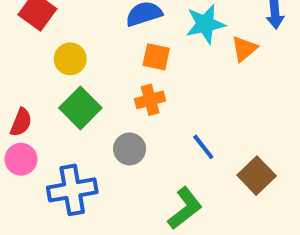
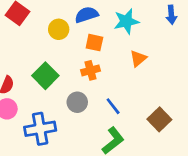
orange triangle: (244, 49) -> (138, 58), moved
yellow circle: (70, 59) -> (59, 29), moved
blue line: (203, 147) -> (113, 106), moved

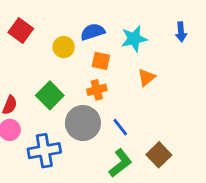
gray circle: (77, 102) -> (83, 123), size x1.6
brown square: (159, 119) -> (159, 155), moved

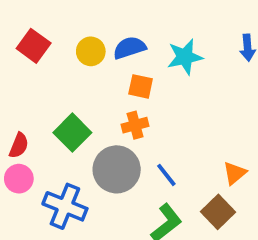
yellow circle: (64, 47) -> (91, 51), moved
orange triangle: (146, 77) -> (235, 173), moved
blue cross: (44, 151) -> (65, 206), turned 32

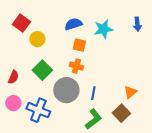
yellow circle: (91, 51) -> (37, 39), moved
orange cross: (135, 125) -> (76, 66), turned 32
blue line: (166, 175) -> (93, 93), turned 48
pink circle: (19, 179) -> (13, 103), moved

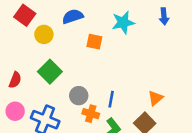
blue semicircle: (73, 24) -> (73, 16), moved
orange cross: (76, 66) -> (91, 114), moved
gray circle: (66, 90) -> (79, 96), size x0.6

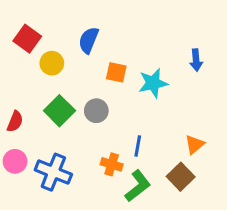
blue semicircle: (73, 16) -> (89, 40), turned -50
blue arrow: (164, 16) -> (196, 60), moved
cyan star: (123, 22) -> (153, 83), moved
gray circle: (79, 96) -> (96, 111), moved

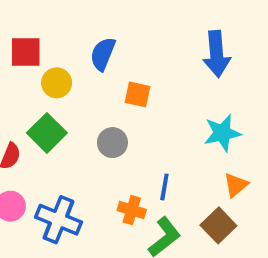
red square: (27, 39) -> (26, 52), turned -36
blue arrow: (196, 60) -> (217, 54), moved, size x1.6
cyan star: (153, 83) -> (222, 133), moved
green square: (59, 111) -> (47, 133), moved

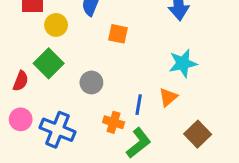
gray circle: (112, 143) -> (91, 82), moved
orange triangle: (236, 185) -> (168, 97), moved
brown square: (218, 225) -> (198, 134), moved

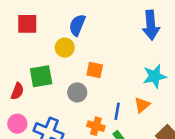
yellow circle: (56, 25) -> (65, 48), moved
orange square: (118, 34) -> (95, 70), moved
green square: (49, 63) -> (41, 76), turned 35

